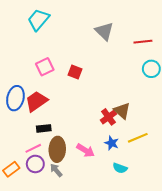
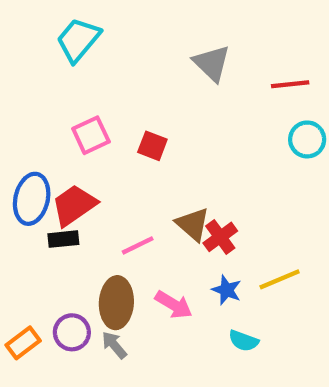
brown triangle: (122, 111) -> (193, 224), moved
black rectangle: (44, 128) -> (63, 239), moved
pink line: (33, 148) -> (138, 245), moved

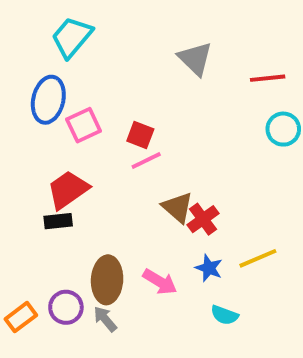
blue ellipse: (32, 199) -> (48, 100), moved
pink line: (138, 245) -> (146, 160), moved

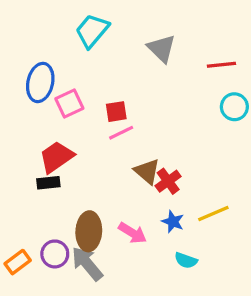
cyan trapezoid: (72, 37) -> (92, 31), moved
red square: (140, 135) -> (116, 112), turned -30
gray arrow: (105, 319) -> (87, 264), size x1.6

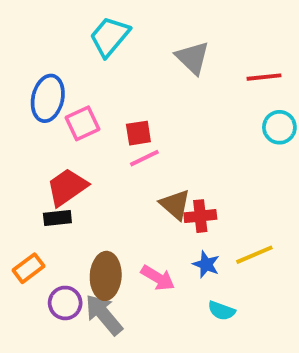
red cross: (168, 181) -> (200, 216), turned 30
orange rectangle: (18, 262) -> (28, 268), moved

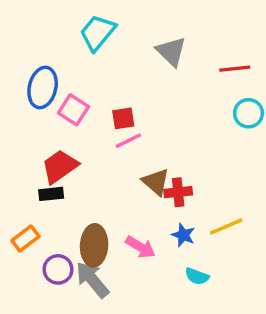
pink square: (83, 123) -> (73, 110), turned -32

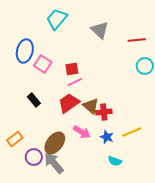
red trapezoid: (60, 166) -> (69, 103), moved
black rectangle: (51, 194) -> (34, 100), moved, turned 56
brown ellipse: (94, 245) -> (55, 143), turned 35
pink arrow: (140, 247) -> (82, 132), moved

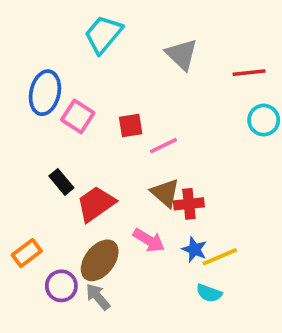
pink line: (75, 82) -> (163, 146), moved
red trapezoid: (69, 103) -> (96, 204), moved
yellow line: (132, 132) -> (220, 257), moved
gray arrow: (54, 163) -> (98, 297), size x0.7

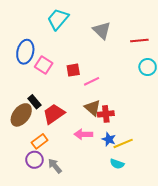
pink arrow: (149, 240) -> (83, 134), turned 150
orange rectangle: (27, 253) -> (40, 141), moved
brown ellipse: (100, 260) -> (21, 115), moved

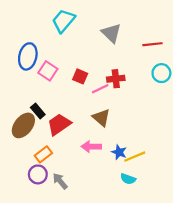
red square: (73, 70) -> (80, 76), turned 32
red cross: (106, 114) -> (116, 79), moved

